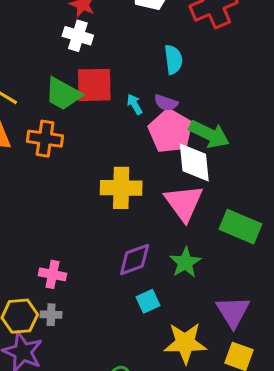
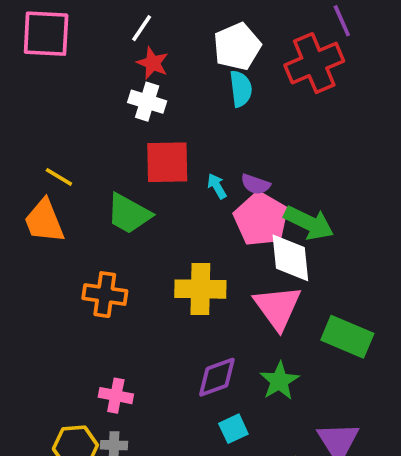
cyan semicircle: (173, 60) -> (241, 89), moved
green trapezoid: (63, 94) -> (129, 214), moved
orange cross: (45, 139) -> (105, 295), moved

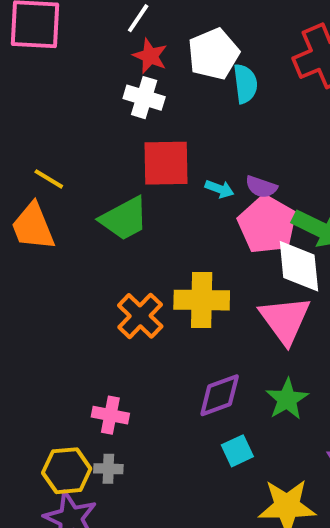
white pentagon: (237, 47) -> (214, 54), moved
cyan arrow: (217, 186) -> (220, 189), turned 140
green trapezoid: (129, 214) -> (124, 219), turned -57
orange cross: (105, 295) -> (140, 316), moved, turned 36

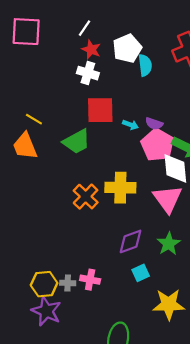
pink cross: (110, 415) -> (90, 280), moved

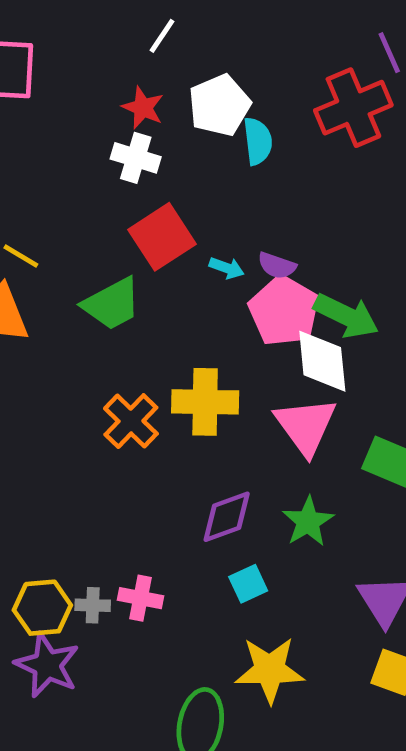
white line: (84, 28) -> (162, 36), moved
red square: (100, 110) -> (162, 237), turned -32
yellow star: (169, 304) -> (270, 670), moved

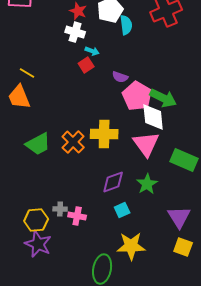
red square: (162, 237) -> (86, 65), size x0.6
purple semicircle: (277, 266) -> (120, 77), moved
cyan arrow: (227, 268) -> (92, 51), moved
green trapezoid: (112, 304) -> (38, 144), moved
gray cross: (93, 605) -> (60, 209), moved

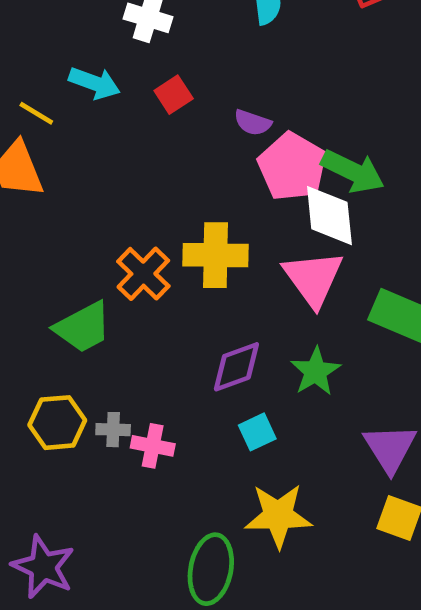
cyan arrow: (92, 51) -> (94, 83), moved, size x1.5
green trapezoid: (38, 144) -> (83, 327), moved
yellow hexagon: (36, 220) -> (57, 423), moved
purple star: (38, 244) -> (43, 567), moved

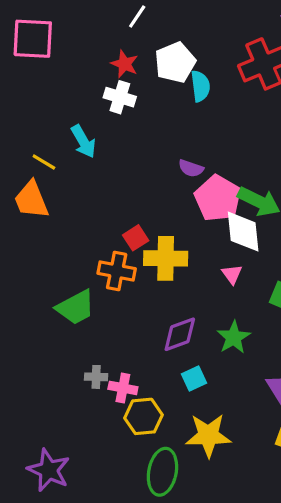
cyan arrow: (94, 83) -> (83, 141), turned 40
red square: (174, 95) -> (136, 238), moved
orange cross: (143, 274) -> (117, 271), turned -33
pink triangle: (313, 278) -> (232, 274), size x0.5
yellow hexagon: (57, 423) -> (144, 416), moved

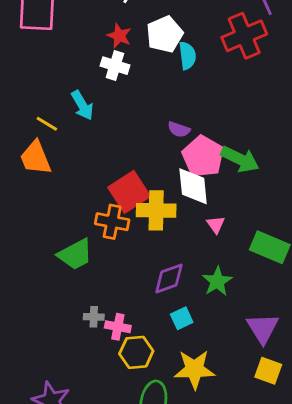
white diamond: (243, 232) -> (193, 186), moved
red square: (136, 238) -> (129, 192), size x1.8

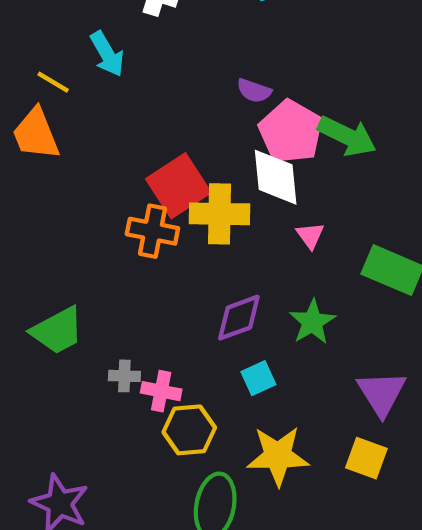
green trapezoid: (75, 254) -> (57, 331), moved
yellow square: (268, 371) -> (366, 458), moved

